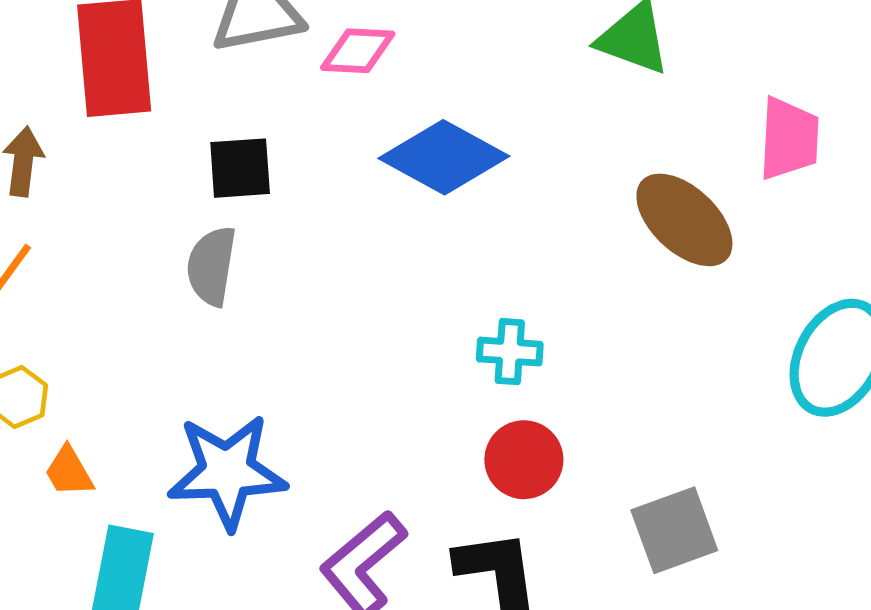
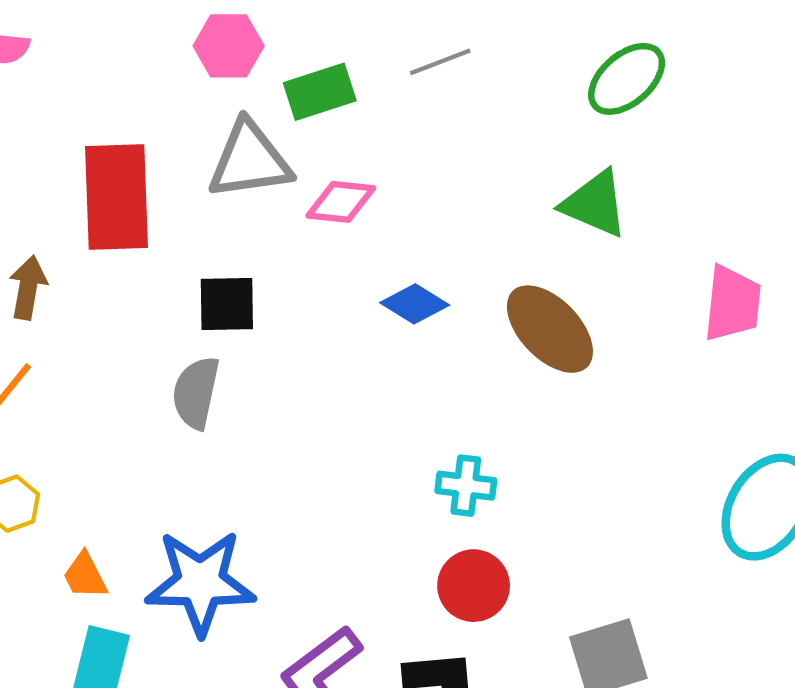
blue diamond: (444, 157) -> (415, 304), size x0.6
brown ellipse: (684, 220) -> (550, 329), moved
orange trapezoid: (69, 472) -> (85, 576), moved

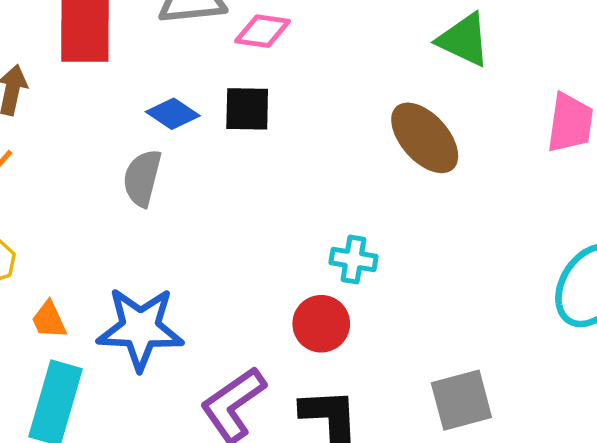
black square: (227, 304) -> (247, 109), moved
blue diamond: (415, 304) -> (173, 114), moved
red circle: (474, 586) -> (321, 324), moved

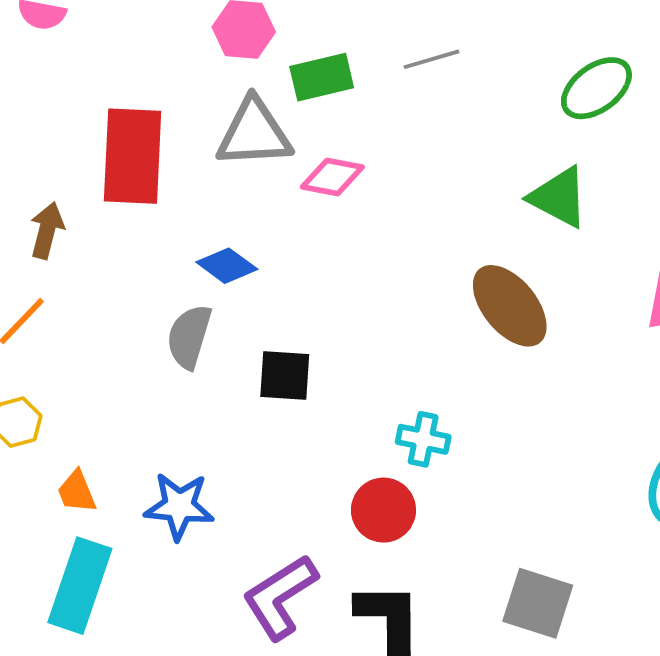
black square: (247, 109) -> (285, 375), moved
blue star: (140, 328) -> (179, 506), size x0.7
gray square: (461, 400) -> (538, 603), turned 30

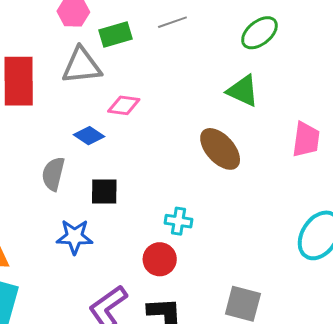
pink diamond: (332, 177) -> (124, 105), moved
blue diamond: (227, 266) -> (89, 136), moved
blue star: (179, 506) -> (75, 237), moved

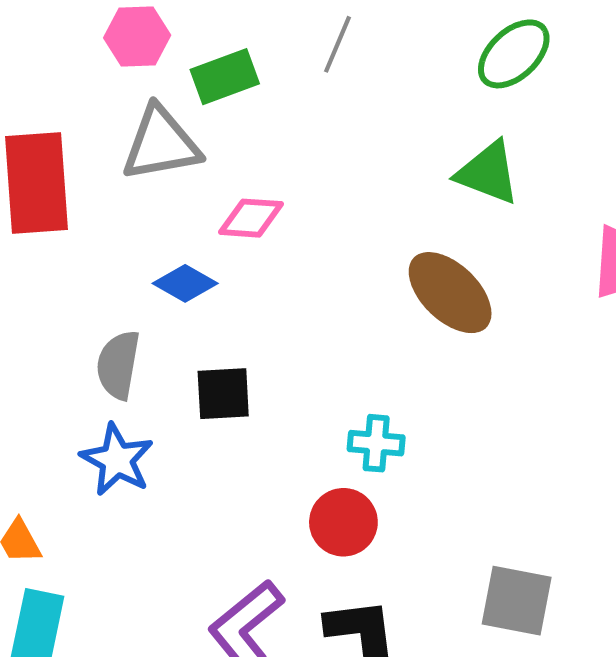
gray line: (172, 22) -> (337, 44), turned -44
blue star: (75, 237) -> (117, 460), moved, turned 30

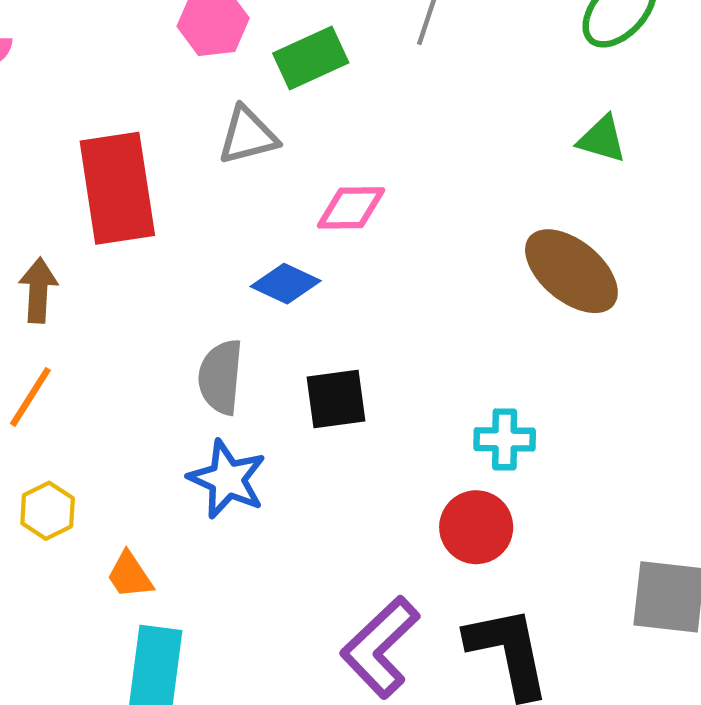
gray triangle: (161, 144) -> (248, 136), size x0.7
green triangle: (488, 173) -> (602, 139), size x0.7

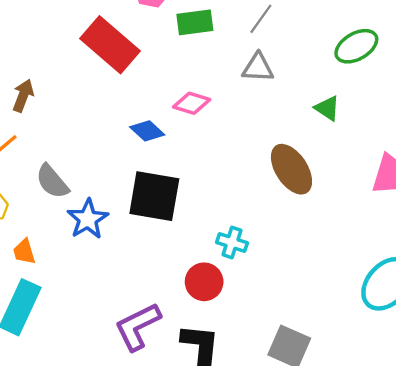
gray triangle: (248, 136) -> (258, 68), moved
red rectangle: (117, 188) -> (110, 45), moved, turned -58
gray semicircle: (221, 377) -> (52, 181), moved, turned -63
black square: (336, 399) -> (154, 196), size x1.6

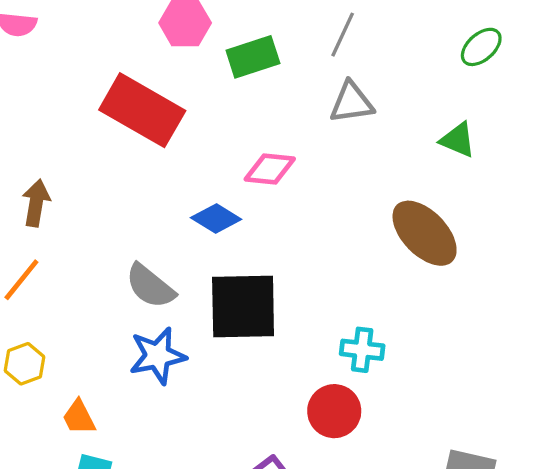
green ellipse: (356, 46) -> (481, 47), size x0.7
gray semicircle: (52, 181) -> (150, 286), moved
blue star: (88, 219) -> (158, 356), turned 30

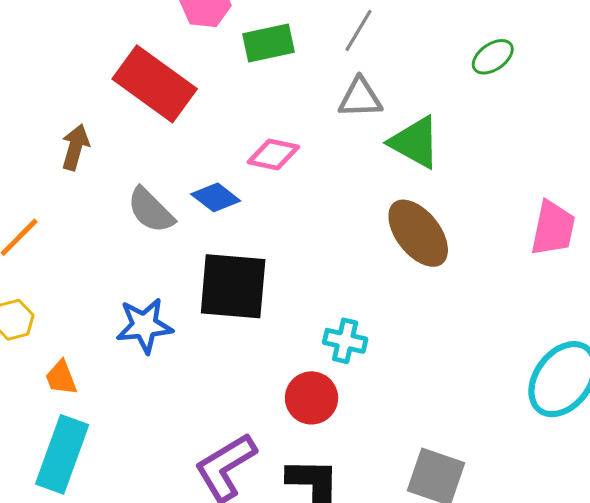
green triangle: (458, 140) -> (415, 142), moved, size x1.5
brown arrow: (36, 203) -> (75, 147), moved
gray semicircle: (150, 286) -> (151, 210), moved

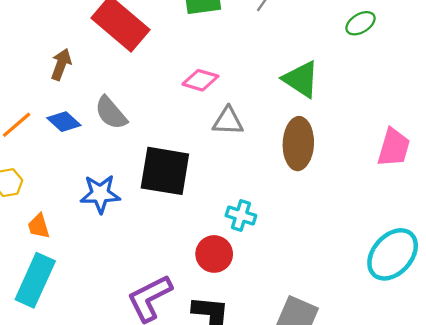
gray triangle: (360, 98) -> (228, 121), moved
blue diamond: (216, 197) -> (64, 122), moved
brown ellipse: (418, 233) -> (298, 144), turned 36

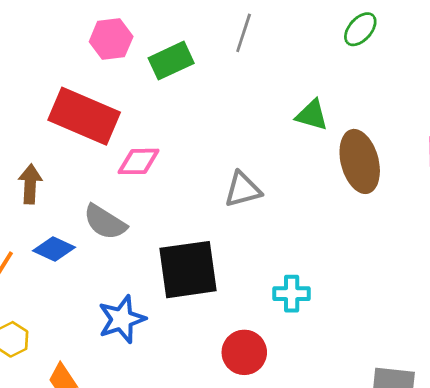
green triangle: (301, 79) -> (312, 115), size x0.7
pink diamond: (200, 80) -> (139, 161), moved
brown ellipse: (298, 144) -> (360, 161), moved
red circle: (214, 254) -> (244, 352), moved

